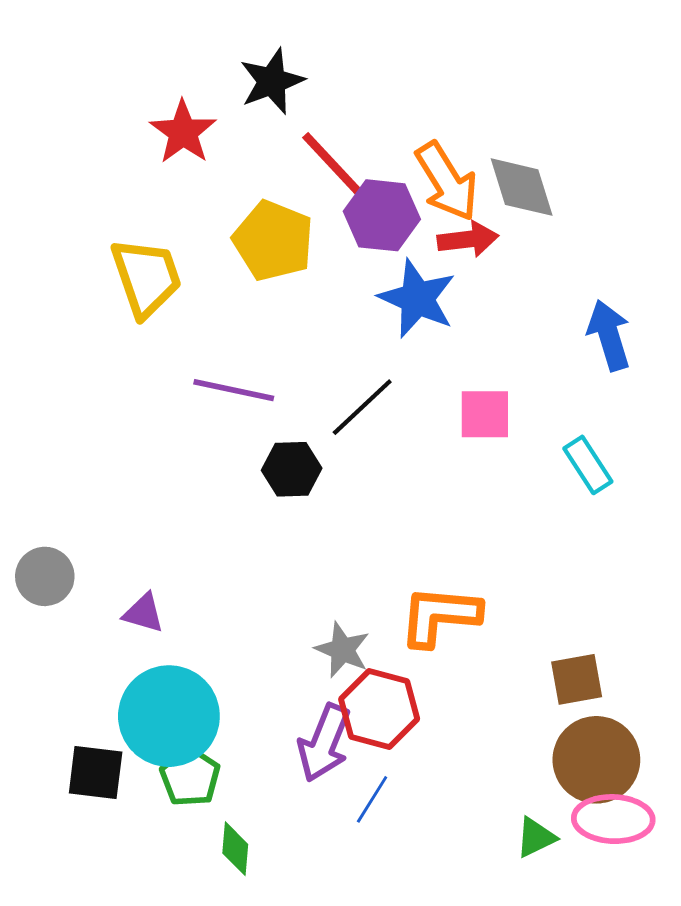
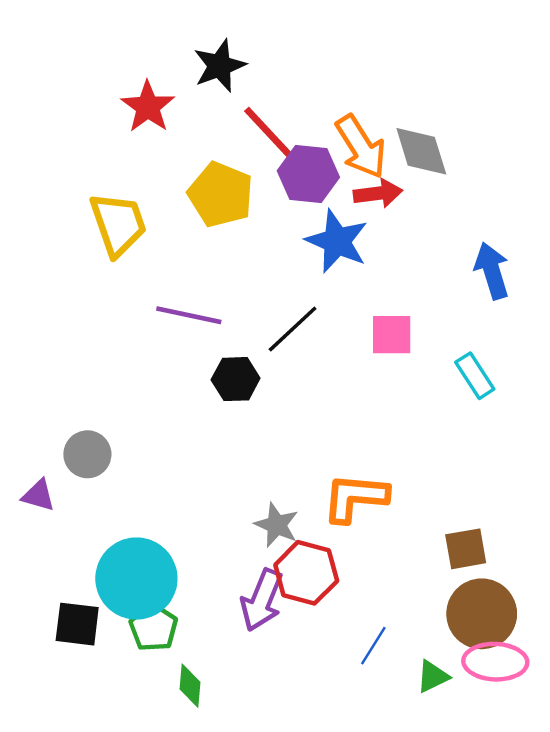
gray circle: (45, 576) -> (87, 454), moved
purple triangle: (144, 613) -> (38, 495), moved
blue line: (372, 799) -> (373, 646), moved

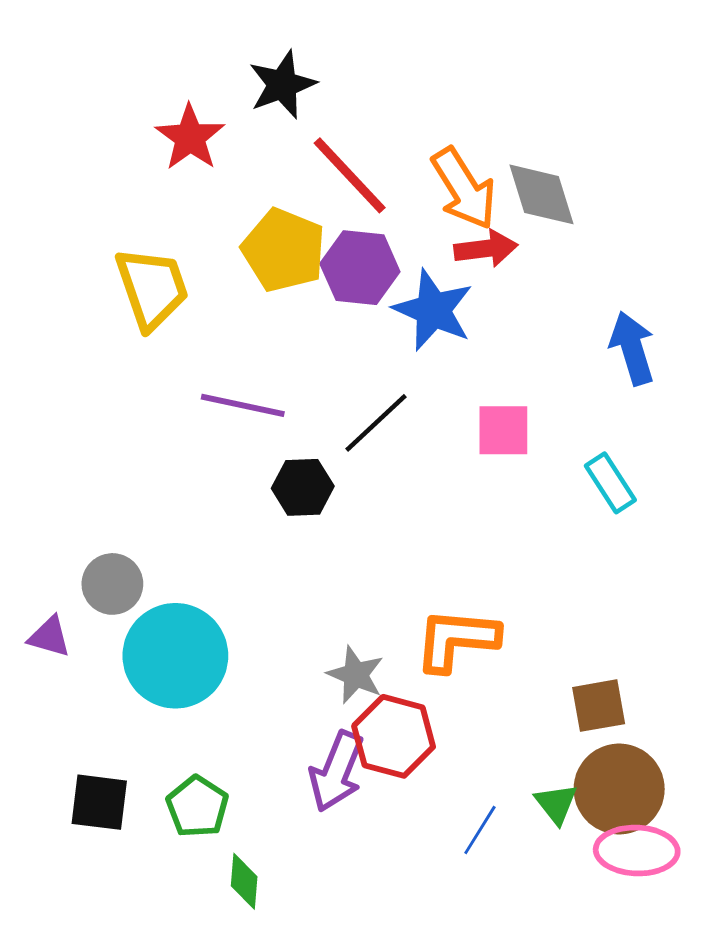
purple hexagon: (308, 174) -> (360, 268), moved
cyan circle: (136, 578) -> (175, 656), moved
green triangle: (433, 676) -> (556, 804), moved, turned -42

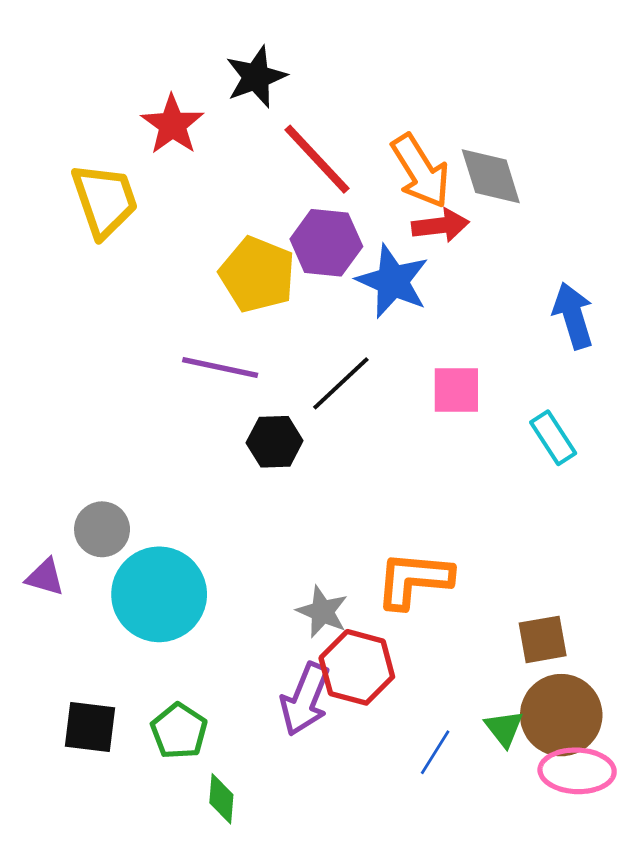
yellow pentagon: (284, 250) -> (257, 275), moved
yellow trapezoid: (152, 288) -> (105, 200), moved

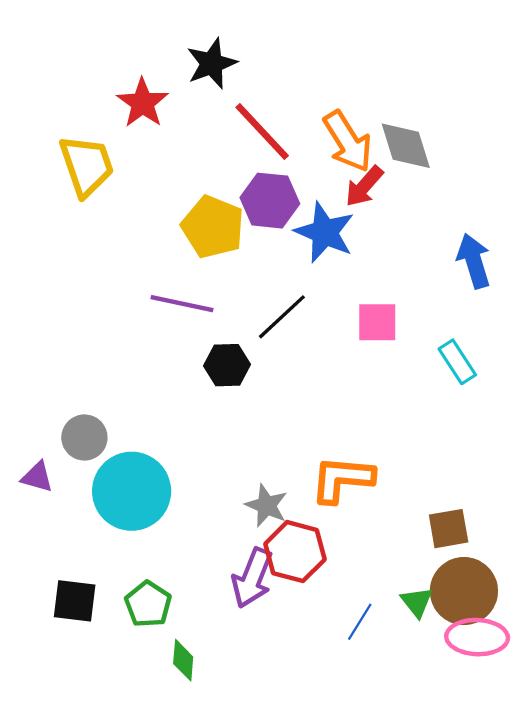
red arrow: (440, 225) -> (364, 186), turned 138

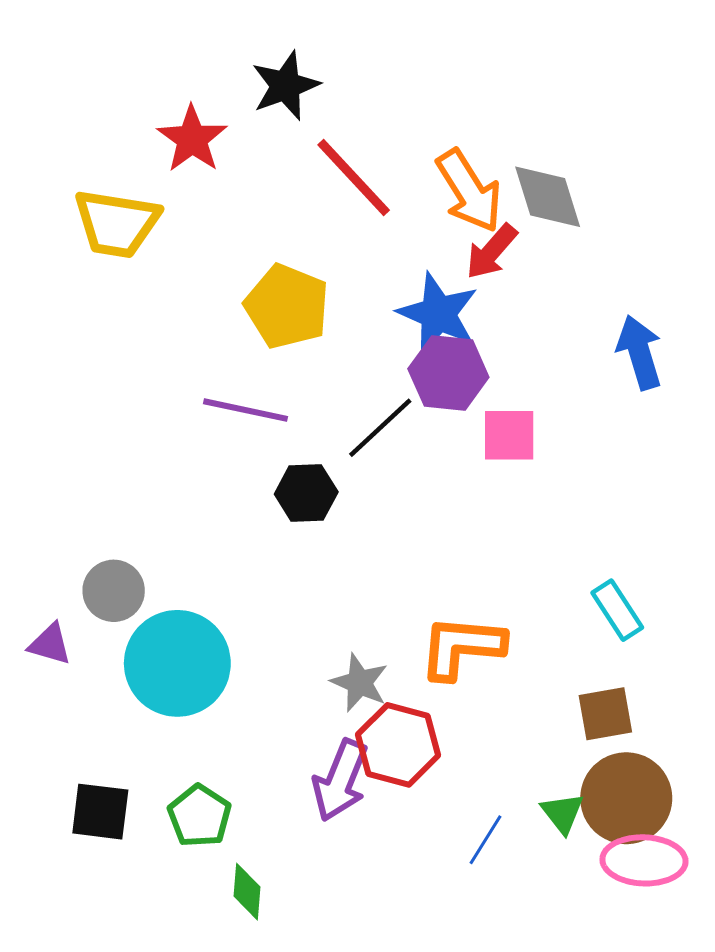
yellow trapezoid: (87, 165) -> (117, 223), turned 118
purple hexagon: (270, 201) -> (448, 373), moved
cyan rectangle: (457, 362) -> (617, 610), moved

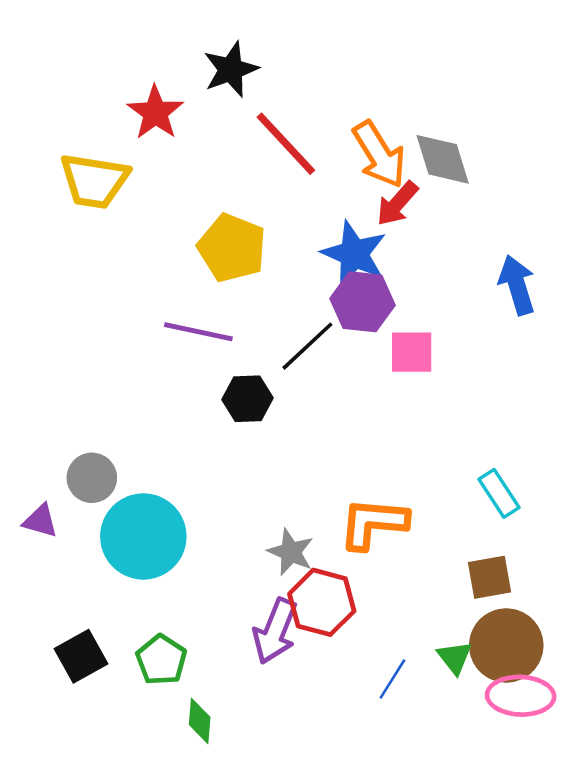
black square: (100, 812) -> (81, 656), turned -36

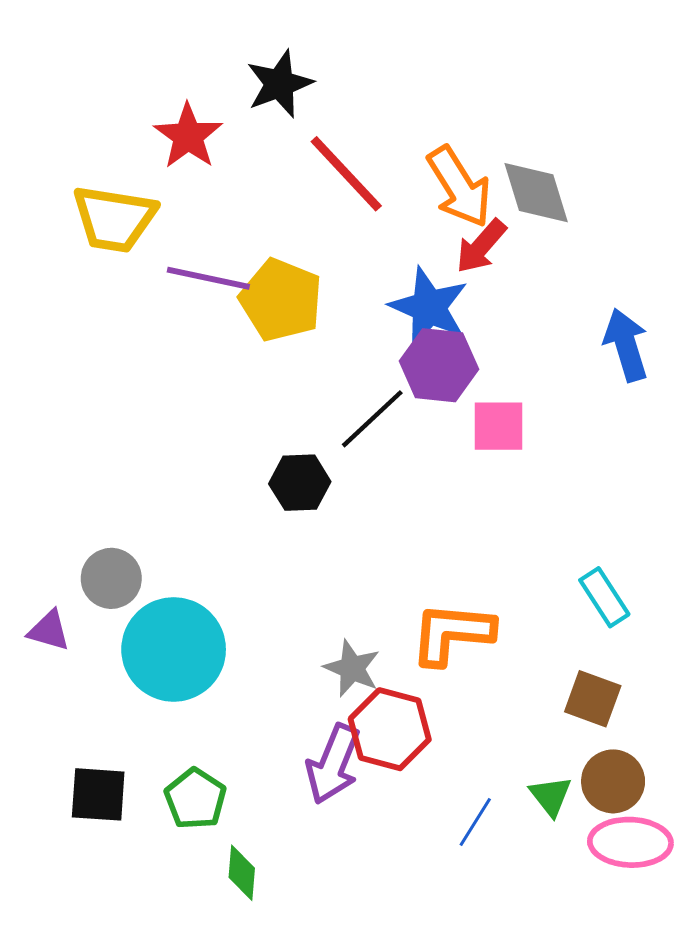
purple line: (198, 332) -> (208, 278), moved
brown square: (489, 577) -> (593, 699), turned 30
brown circle: (506, 645) -> (613, 781), size x0.7
black square: (81, 656) -> (98, 794), turned 33

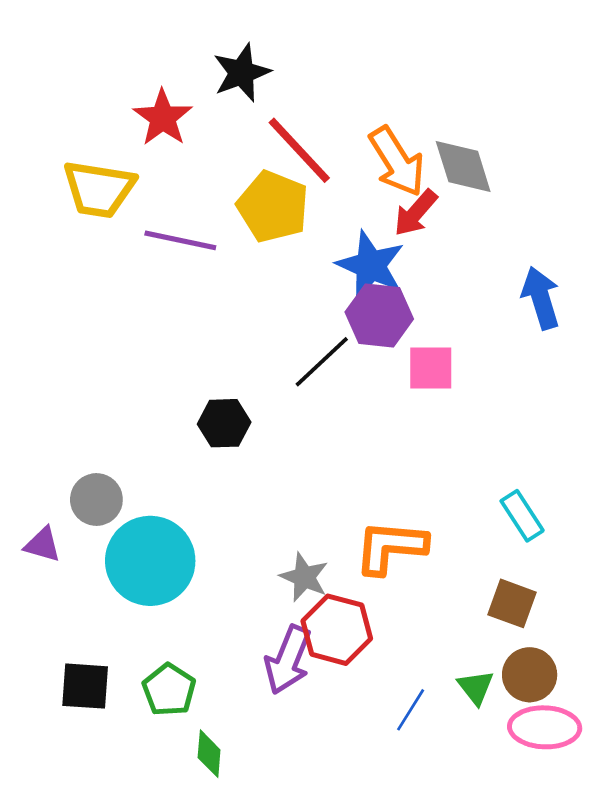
yellow pentagon: (281, 300) -> (273, 207), moved
black hexagon: (300, 483) -> (224, 423), moved

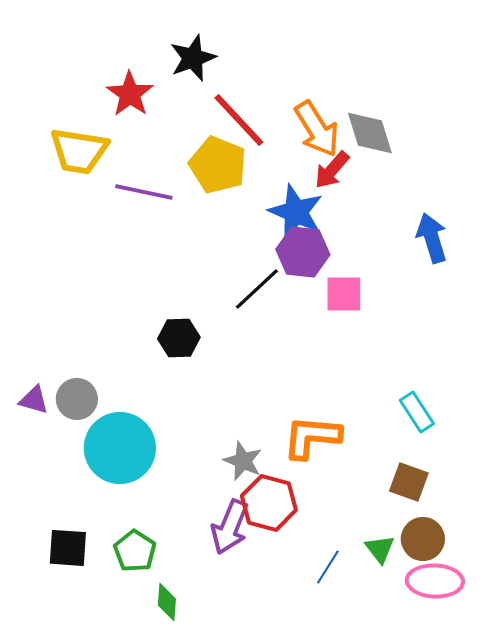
purple triangle: (43, 545) -> (34, 400), moved

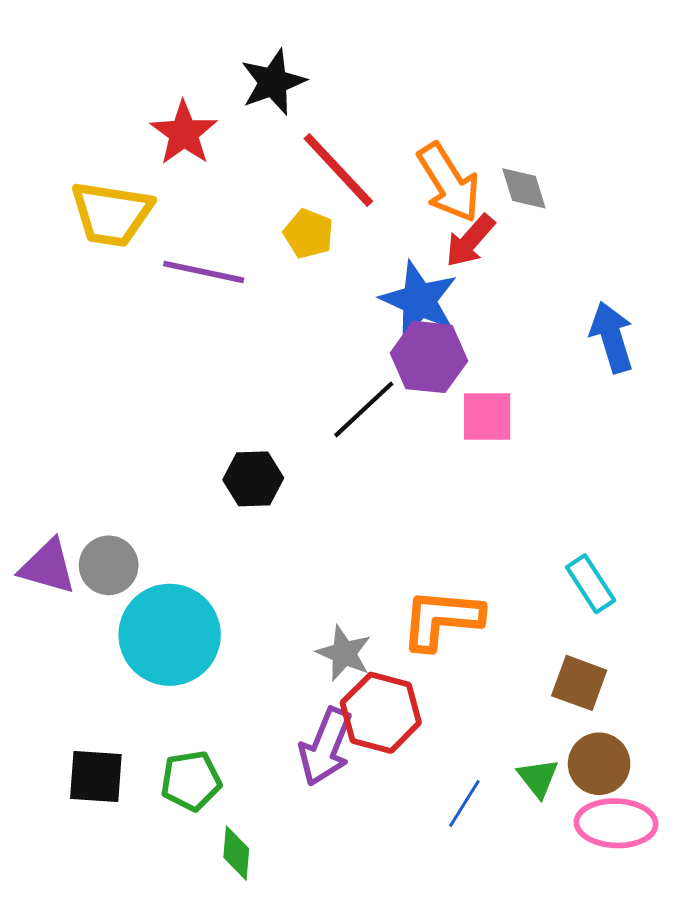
gray diamond: (370, 133) -> (524, 188), size x0.7
yellow pentagon: (218, 165) -> (309, 234), size x0.6
purple triangle: (34, 400) -> (48, 567), size x1.4
green pentagon: (135, 551) -> (191, 781), turned 30

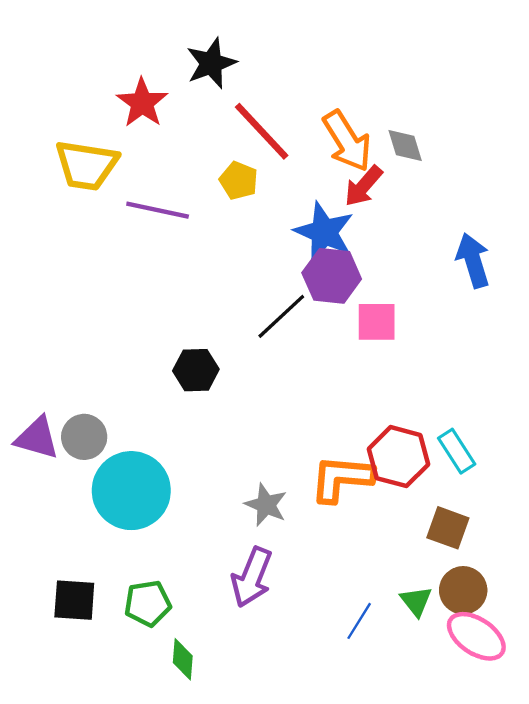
red hexagon: (381, 713) -> (399, 457), moved
pink ellipse: (616, 823) -> (476, 636), turned 32

